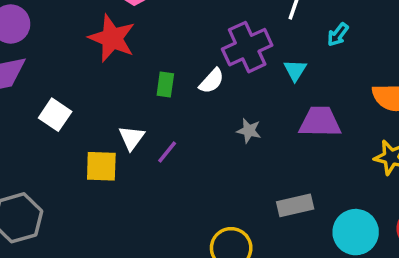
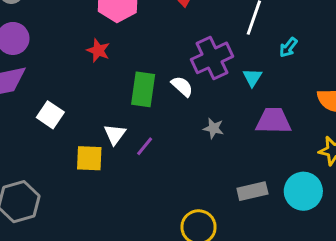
red star: (112, 38) -> (98, 50), size x0.6
white semicircle: (212, 81) -> (182, 86), turned -90
green rectangle: (165, 84) -> (143, 89), size x1.6
cyan circle: (356, 232) -> (303, 191), moved

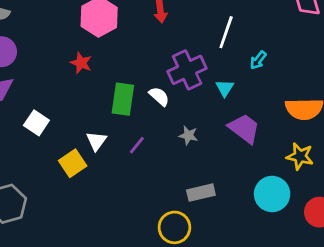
purple trapezoid: (273, 121) -> (244, 128), turned 36
purple line: (145, 146) -> (137, 145), moved
yellow square: (89, 158) -> (73, 163), turned -36
gray rectangle: (252, 191) -> (201, 193), moved

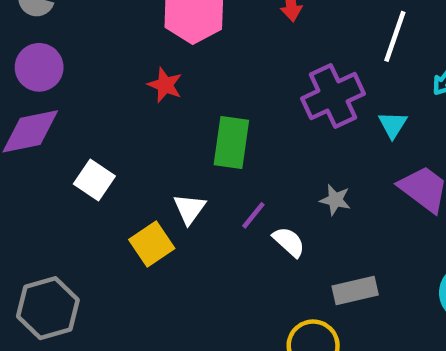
white semicircle: (159, 96) -> (289, 242), moved

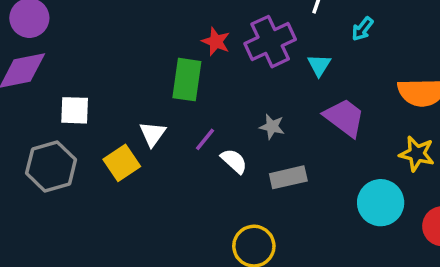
red star: (165, 85) -> (216, 42), moved
white square: (94, 180) -> (75, 110), turned -32
gray rectangle: (355, 291) -> (288, 177), moved
gray hexagon: (48, 308) -> (51, 166), moved

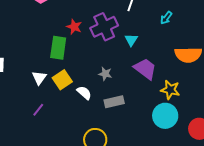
cyan arrow: (362, 29) -> (166, 18), moved
purple line: (205, 139) -> (38, 110), moved
yellow star: (417, 154) -> (170, 90), moved
yellow square: (122, 163) -> (62, 80), moved

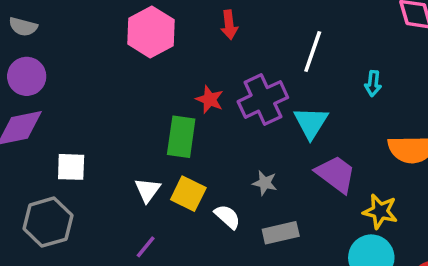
cyan arrow: (166, 18) -> (373, 83), turned -32
cyan triangle: (131, 40) -> (311, 123), size x1.5
yellow square: (62, 80) -> (188, 194), turned -30

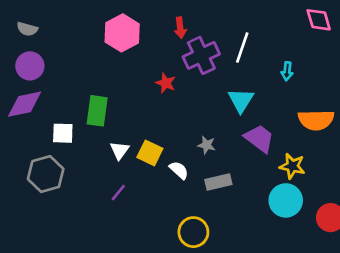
purple cross: (263, 99) -> (201, 55), moved
green rectangle: (181, 137) -> (97, 111), moved

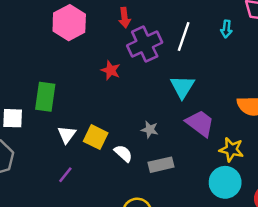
cyan arrow: (287, 71) -> (226, 29), moved

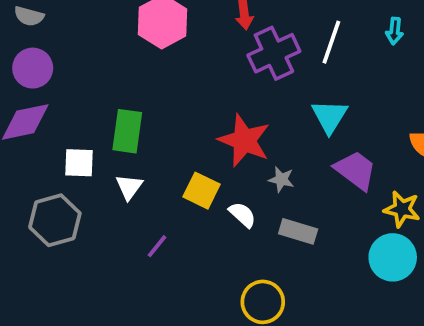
red star: (111, 70) -> (244, 140), moved, size x1.8
white triangle: (67, 135) -> (129, 187), moved
gray rectangle: (161, 165) -> (298, 231), turned 30

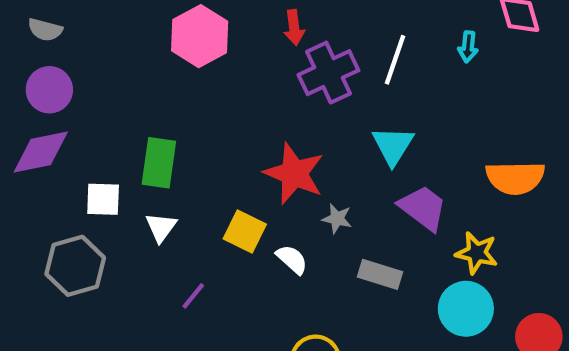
gray rectangle: (298, 231) -> (380, 274), moved

